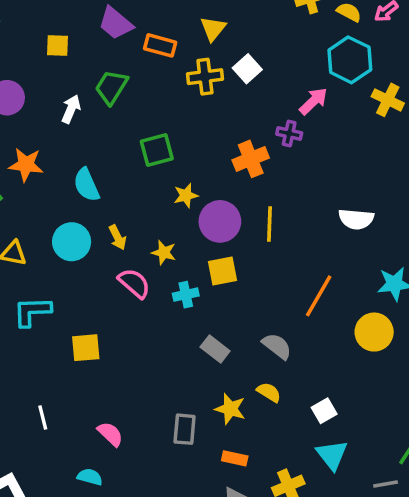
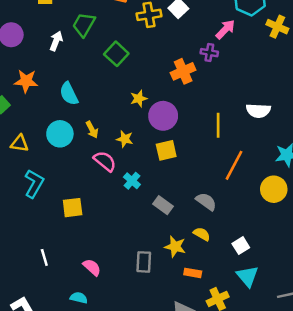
green square: (157, 150) -> (116, 54), moved, turned -30
yellow line: (270, 224) -> (218, 125), moved
cyan cross: (186, 295) -> (132, 181), moved, turned -35
cyan L-shape: (32, 311) -> (34, 184), turned 124
orange rectangle: (235, 458) -> (193, 273), moved

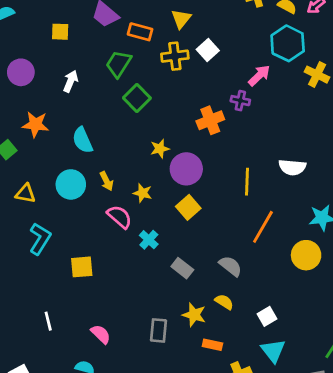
green trapezoid: (84, 25) -> (118, 64), moved
yellow square: (166, 150) -> (188, 207), turned -30

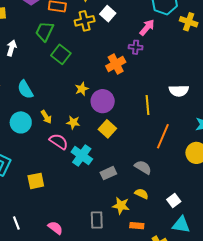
cyan cross: (149, 240) -> (82, 155), size x1.5
gray rectangle: (182, 268) -> (108, 173), turned -56
cyan triangle: (273, 351) -> (181, 225), turned -36

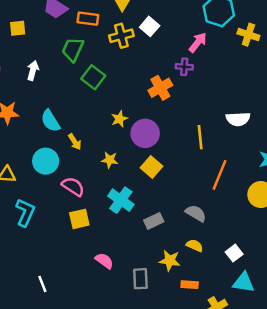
yellow arrow: (46, 117) -> (75, 142), moved
pink semicircle: (59, 141) -> (73, 187), moved
yellow square: (36, 181) -> (79, 219), moved
pink semicircle: (55, 228) -> (104, 261), moved

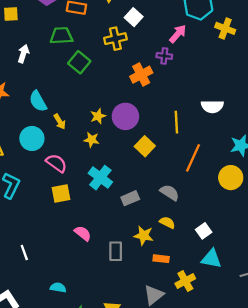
yellow cross: (121, 36) -> (115, 39), moved
green trapezoid: (73, 49) -> (61, 36), turned 60
yellow star: (119, 119) -> (98, 116), moved
yellow square: (152, 167) -> (145, 146), moved

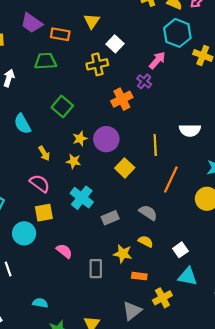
purple cross: (164, 56) -> (144, 81), turned 32
green square: (79, 62) -> (62, 106), moved
yellow arrow: (60, 122) -> (44, 153), moved
cyan circle: (32, 138) -> (24, 233), moved

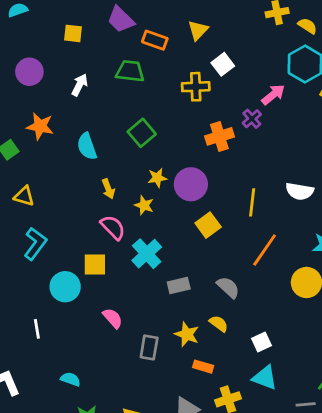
pink semicircle: (40, 183) -> (113, 227), moved

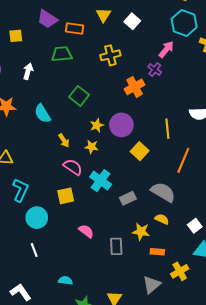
white square: (223, 64) -> (132, 21), moved
cyan circle: (65, 287) -> (37, 218), moved
gray semicircle: (228, 287) -> (163, 192), size x1.4

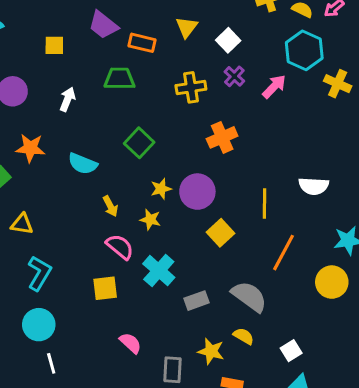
purple cross: (155, 70) -> (234, 76), moved
cyan semicircle: (42, 114) -> (83, 164), turned -42
cyan circle: (37, 218) -> (39, 325), moved

